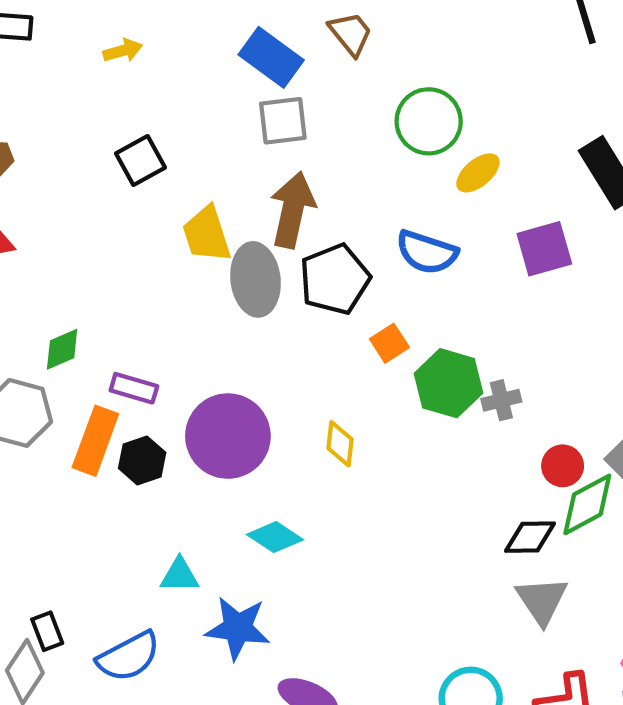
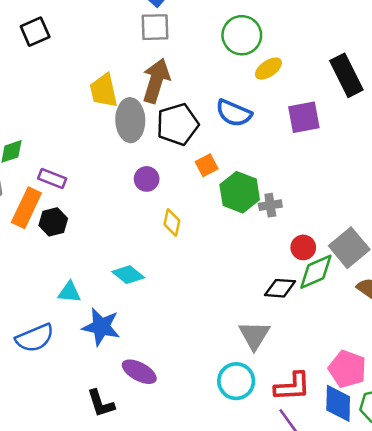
black square: (141, 161) -> (35, 32), moved
purple circle: (228, 436) -> (147, 179), moved, size x0.5
gray triangle: (542, 600) -> (254, 335), moved

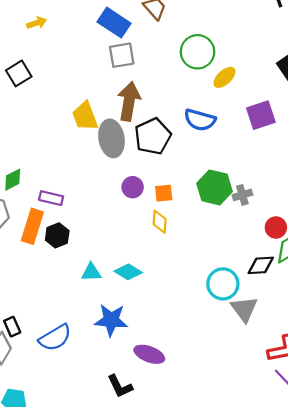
orange square: (207, 165) -> (164, 193), moved, turned 30
cyan triangle: (69, 292) -> (91, 272), moved
cyan circle: (236, 381) -> (223, 284), moved

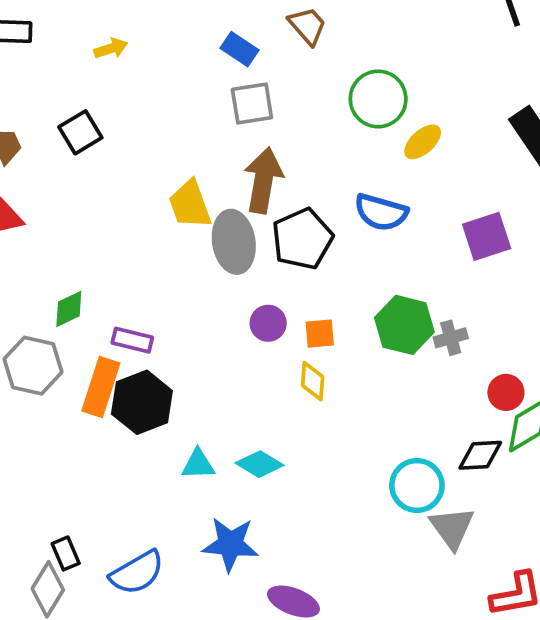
blue rectangle: (114, 23) -> (240, 49), size x0.7
purple square: (261, 115) -> (487, 236), moved
black hexagon: (57, 235) -> (142, 402), size x1.5

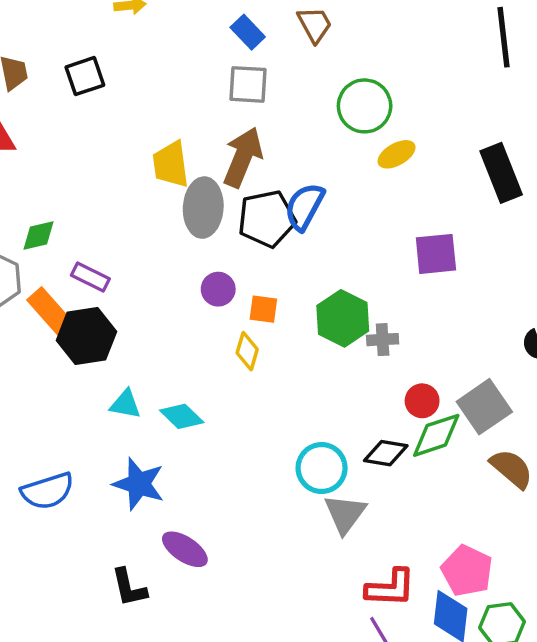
blue semicircle: (381, 212) -> (304, 207), moved, turned 90
orange rectangle: (101, 387) -> (52, 314), turned -72

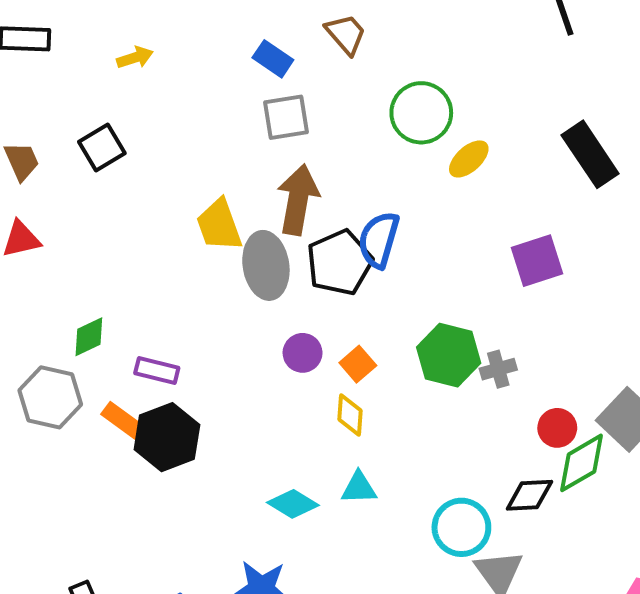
orange square: (263, 309) -> (358, 364), turned -36
orange rectangle: (52, 314) -> (123, 421), size x0.7
cyan triangle: (125, 404) -> (359, 488), moved

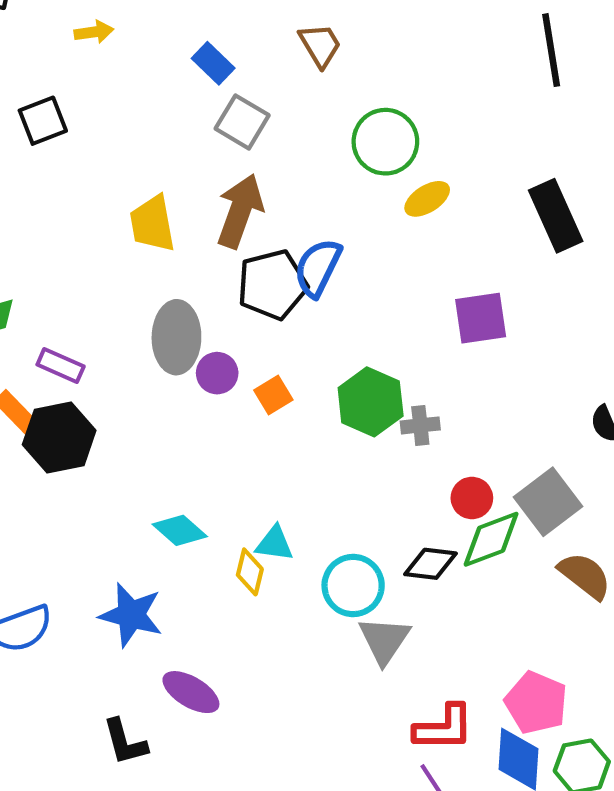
blue rectangle: (273, 59) -> (213, 63), moved
gray square: (286, 117) -> (242, 122), turned 30
gray ellipse: (266, 265) -> (176, 337), moved
yellow diamond: (350, 415) -> (250, 572), moved
cyan triangle: (359, 488) -> (275, 543), moved

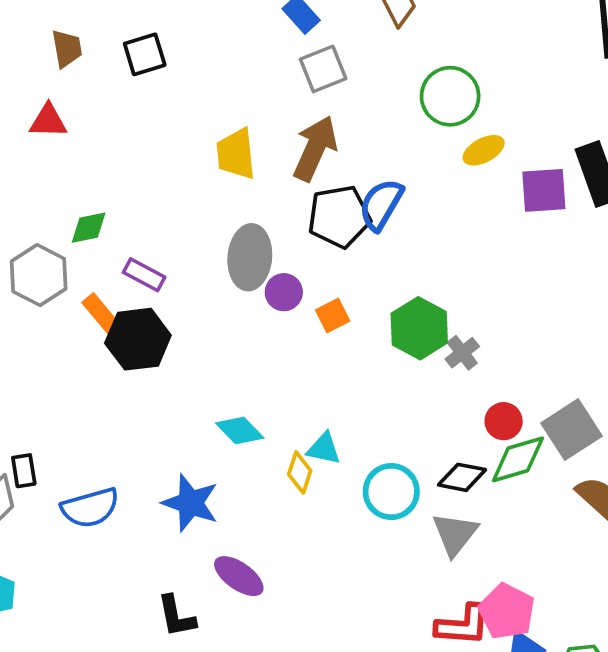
gray square: (242, 122) -> (323, 69), turned 33
purple square: (481, 318) -> (544, 190), moved
gray cross: (420, 425) -> (462, 353), turned -36
gray triangle: (384, 640) -> (455, 534), moved
pink pentagon: (536, 703) -> (507, 611), moved

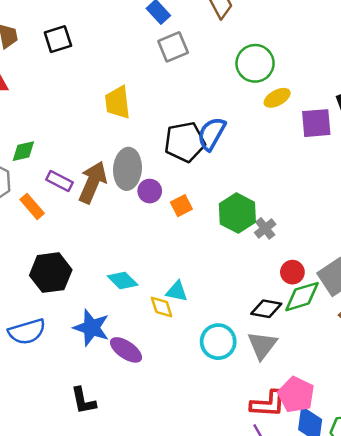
brown arrow: (315, 148) -> (93, 182), moved
black hexagon: (138, 339) -> (51, 273), moved
yellow diamond: (300, 472) -> (162, 307), turned -35
cyan circle: (391, 492) -> (218, 342), moved
purple ellipse: (239, 576) -> (126, 350), moved

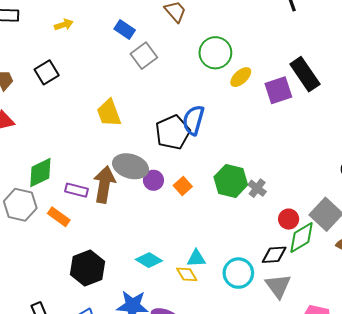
green diamond: (23, 151) -> (40, 173), size x1.4
gray ellipse: (127, 169) -> (131, 166), turned -64
cyan circle: (218, 342) -> (238, 273), moved

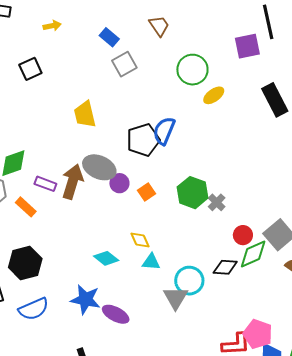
purple square: (278, 90) -> (247, 46), moved
black hexagon: (87, 268) -> (25, 263), moved
yellow diamond: (187, 274) -> (140, 240), moved
gray triangle: (278, 286) -> (175, 298), moved

